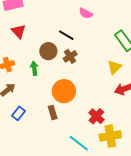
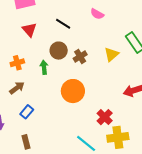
black line: (66, 35) -> (63, 24), moved
yellow triangle: (114, 67) -> (111, 54), moved
brown rectangle: (53, 112) -> (26, 142), moved

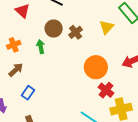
orange circle: (73, 91) -> (96, 67), moved

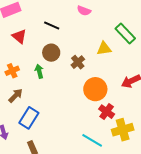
yellow triangle: (107, 27) -> (104, 49), turned 42
brown cross: (76, 32) -> (78, 62), moved
blue rectangle: (28, 93) -> (29, 118), size x1.5

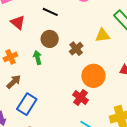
red cross: (107, 112) -> (81, 98), moved

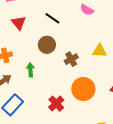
green arrow: (38, 58) -> (30, 70), moved
red cross: (81, 98) -> (56, 104), moved

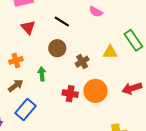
red cross: (56, 104) -> (70, 94), moved, turned -35

